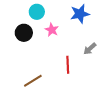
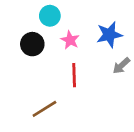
blue star: (80, 14) -> (109, 35), moved
red line: (68, 65) -> (74, 75), moved

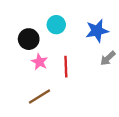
cyan circle: (50, 16) -> (56, 25), moved
pink star: (70, 40) -> (39, 62), moved

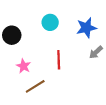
black circle: (29, 39) -> (12, 35), moved
pink star: (39, 62) -> (23, 66), moved

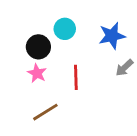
black circle: (12, 35) -> (38, 47), moved
pink star: (23, 66) -> (37, 73), moved

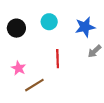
black circle: (38, 47) -> (16, 28), moved
pink star: (37, 73) -> (19, 68), moved

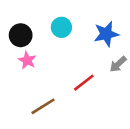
red line: (58, 59) -> (84, 83), moved, turned 54
pink star: (19, 68) -> (27, 60), moved

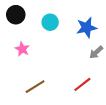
black circle: (21, 35) -> (16, 15), moved
red line: (84, 83) -> (82, 84), moved

